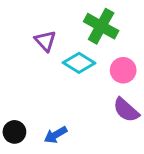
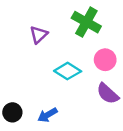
purple triangle: (45, 41) -> (39, 35), turned 30
cyan diamond: (79, 63) -> (68, 71), moved

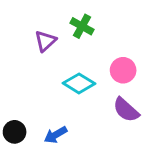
green cross: (86, 22) -> (82, 26), moved, size x0.7

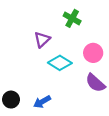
green cross: (82, 26) -> (72, 18), moved
purple triangle: (45, 41) -> (42, 40), moved

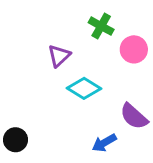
pink circle: (93, 53) -> (134, 49), moved
blue arrow: (42, 102) -> (104, 143), moved

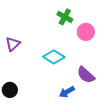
purple triangle: (59, 56) -> (13, 44), moved

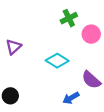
green cross: (65, 17) -> (69, 18), turned 35

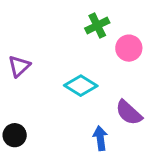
blue arrow: (71, 98) -> (100, 138), turned 112

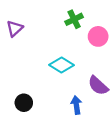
purple triangle: (19, 66) -> (15, 28), moved
black circle: (15, 135) -> (24, 103), moved

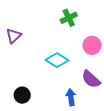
purple triangle: (15, 28) -> (14, 36), moved
pink circle: (98, 36) -> (92, 45), moved

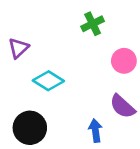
cyan diamond: (57, 60) -> (48, 81), moved
black circle: (22, 95) -> (30, 128), size x1.5

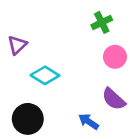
green cross: (93, 24) -> (102, 22), moved
blue arrow: (95, 131) -> (89, 122), turned -48

